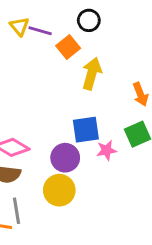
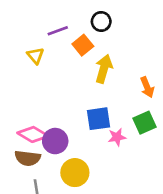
yellow triangle: (19, 26) -> (35, 56), moved
purple line: (40, 31) -> (58, 31), turned -36
purple circle: (65, 158) -> (55, 141), moved

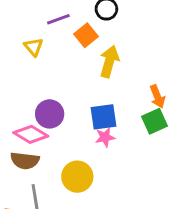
orange arrow: (147, 87) -> (157, 96), moved
pink star: (117, 137) -> (105, 137), moved
purple circle: (55, 141) -> (50, 114), moved

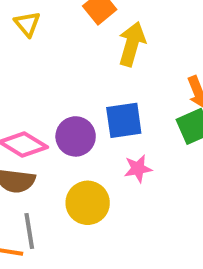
purple circle: (50, 114) -> (76, 136), moved
pink star: (105, 137) -> (138, 169), moved

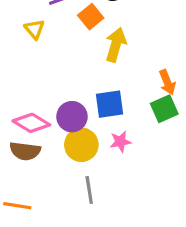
yellow circle: (88, 203) -> (81, 145), moved
gray line: (29, 231) -> (89, 190), moved

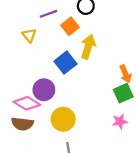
blue square: (109, 104) -> (65, 63), moved, turned -30
purple circle: (72, 117) -> (44, 90), moved
pink star: (120, 142) -> (120, 121), moved

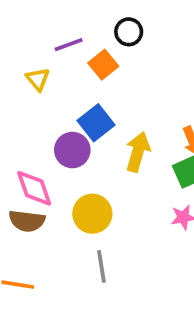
yellow arrow: (88, 47) -> (138, 152), moved
purple circle: (44, 90) -> (72, 150), moved
pink diamond: (27, 103) -> (34, 188), turned 40

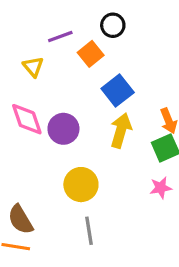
blue square: (96, 123) -> (118, 91), moved
pink diamond: (34, 188) -> (27, 119), moved
brown semicircle: (27, 221) -> (20, 220), moved, turned 52

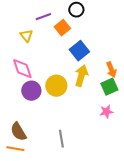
purple circle: (63, 129) -> (31, 91), moved
yellow circle: (81, 185) -> (56, 86), moved

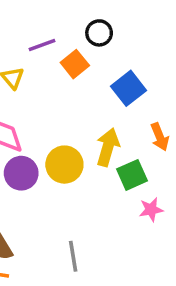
blue square: (79, 51) -> (129, 88), moved
green square: (109, 87) -> (132, 175), moved

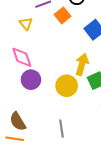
yellow circle: (64, 165) -> (67, 86), moved

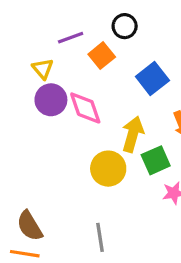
pink diamond: (22, 57) -> (85, 108), moved
purple circle: (31, 80) -> (51, 100), moved

